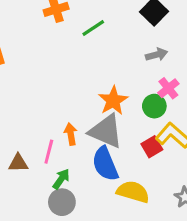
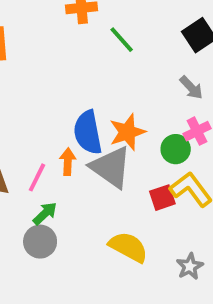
green line: (93, 28) -> (122, 40), turned 70
gray arrow: (157, 55) -> (191, 88), turned 50
blue semicircle: (105, 164) -> (88, 132), moved

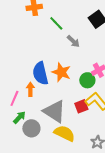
gray arrow: (191, 88) -> (73, 41), moved
orange star: (127, 132) -> (61, 72), turned -30
gray triangle: (111, 167) -> (54, 111), moved
gray circle: (40, 242) -> (31, 128), moved

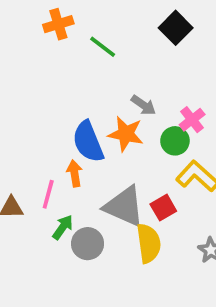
gray arrow: (73, 41) -> (143, 105), moved
red square: (81, 106) -> (163, 208), moved
yellow semicircle: (64, 133) -> (149, 243), turned 65

